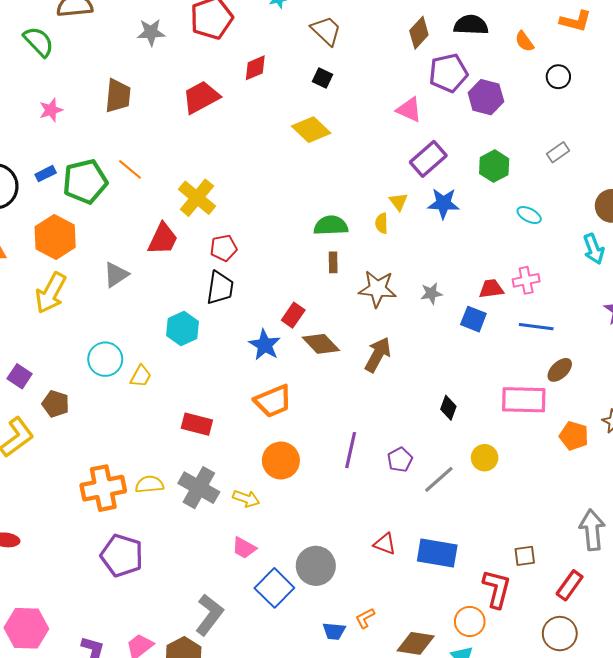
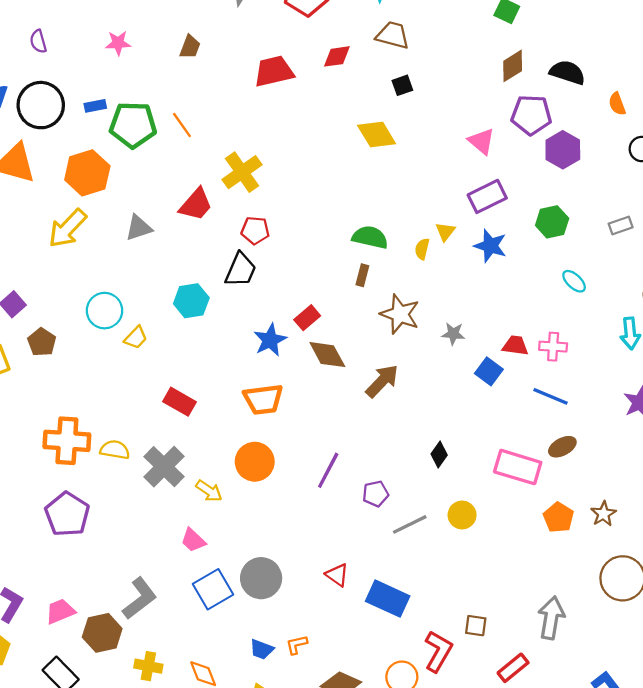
brown trapezoid: (326, 31) -> (393, 35), moved, turned -44
black square: (323, 78) -> (402, 85), turned 30
brown trapezoid: (118, 96) -> (190, 47), size x0.7

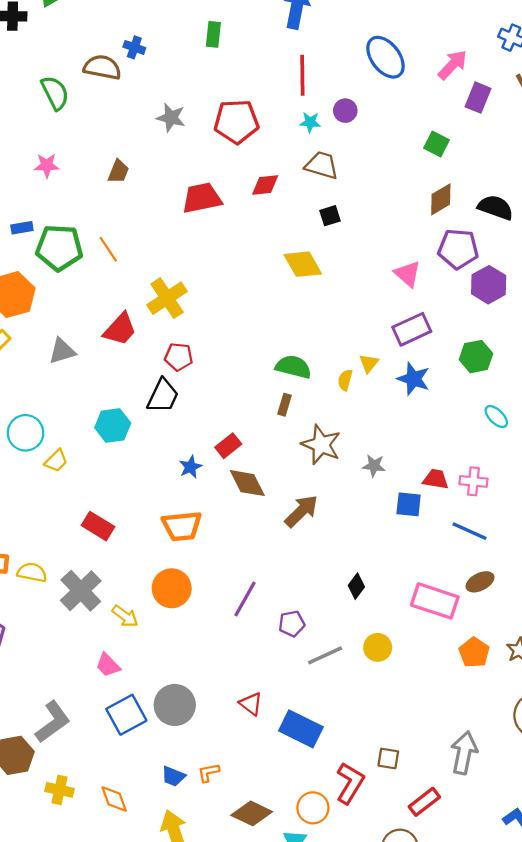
blue star: (270, 340) -> (190, 467), size x0.7
blue square: (489, 371) -> (409, 504), turned -32

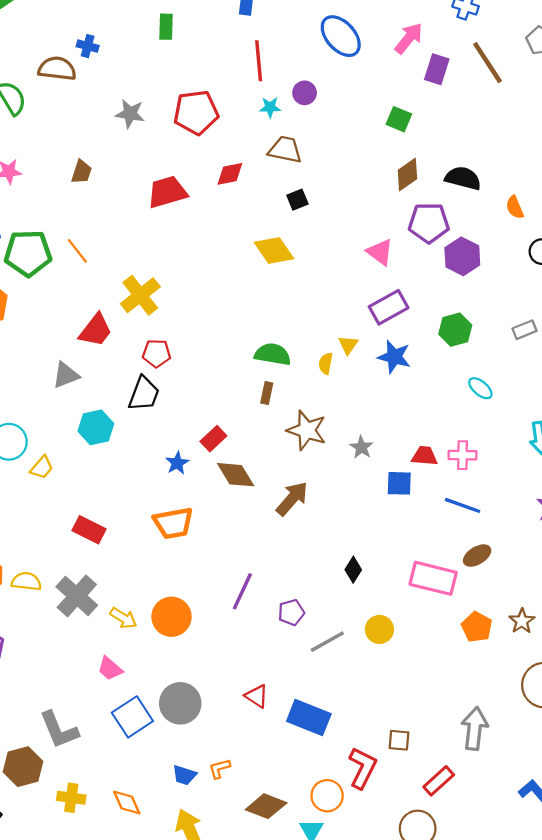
gray triangle: (62, 351) -> (66, 375), moved
gray star: (374, 466) -> (361, 447), turned 30
orange circle: (172, 588) -> (171, 617), moved
gray L-shape: (53, 722) -> (59, 730), turned 108

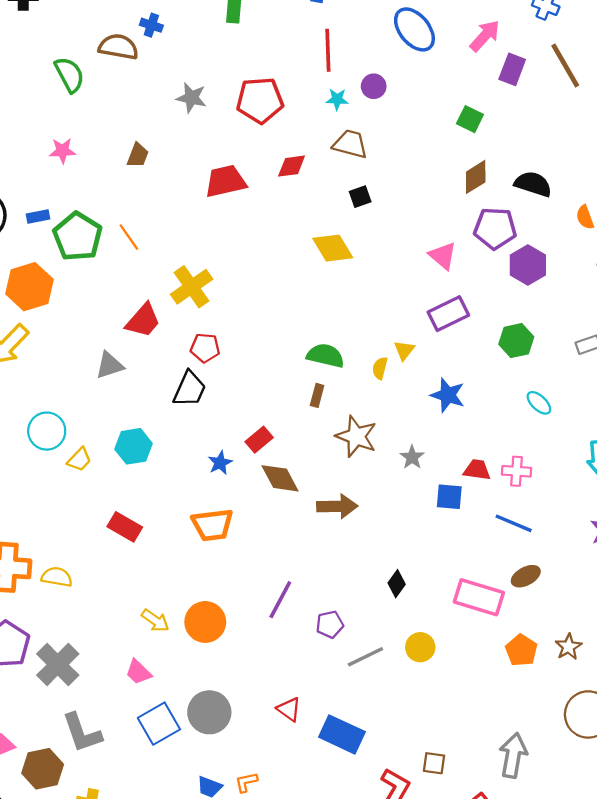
green pentagon: (28, 253) -> (78, 237), turned 30
blue star: (394, 357) -> (448, 395), moved
cyan hexagon: (96, 427) -> (133, 446), moved
brown arrow: (292, 499) -> (337, 506), turned 45
gray cross: (77, 596) -> (58, 665), moved

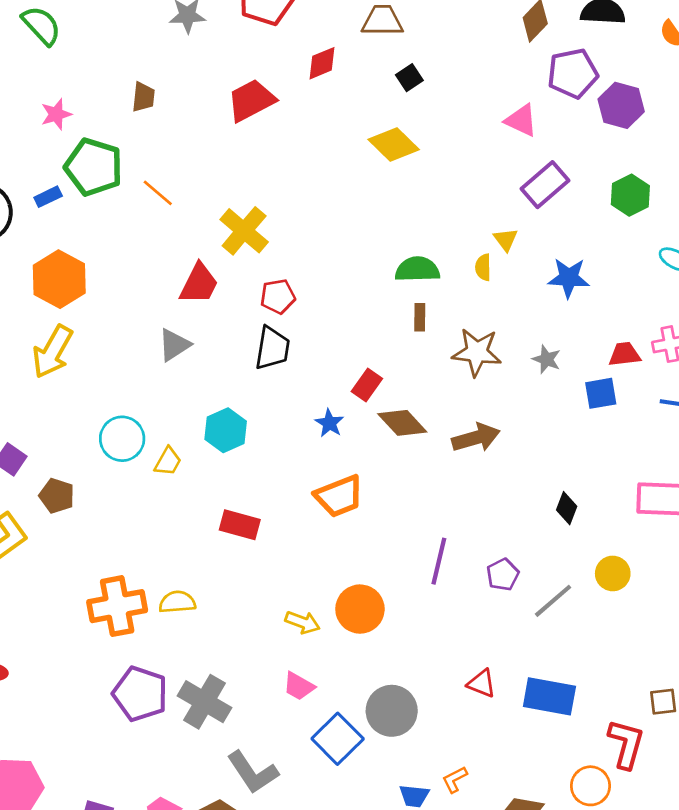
green pentagon: (78, 237) -> (94, 167), moved

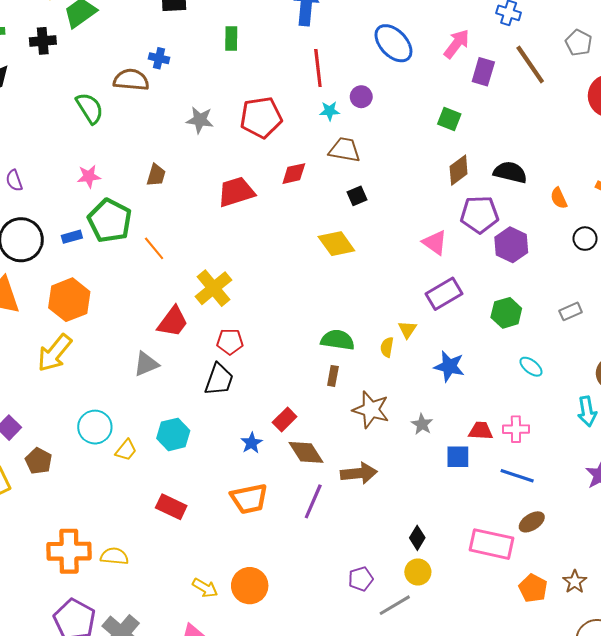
purple line: (439, 561) -> (313, 501), moved
yellow circle: (613, 573) -> (418, 572), moved

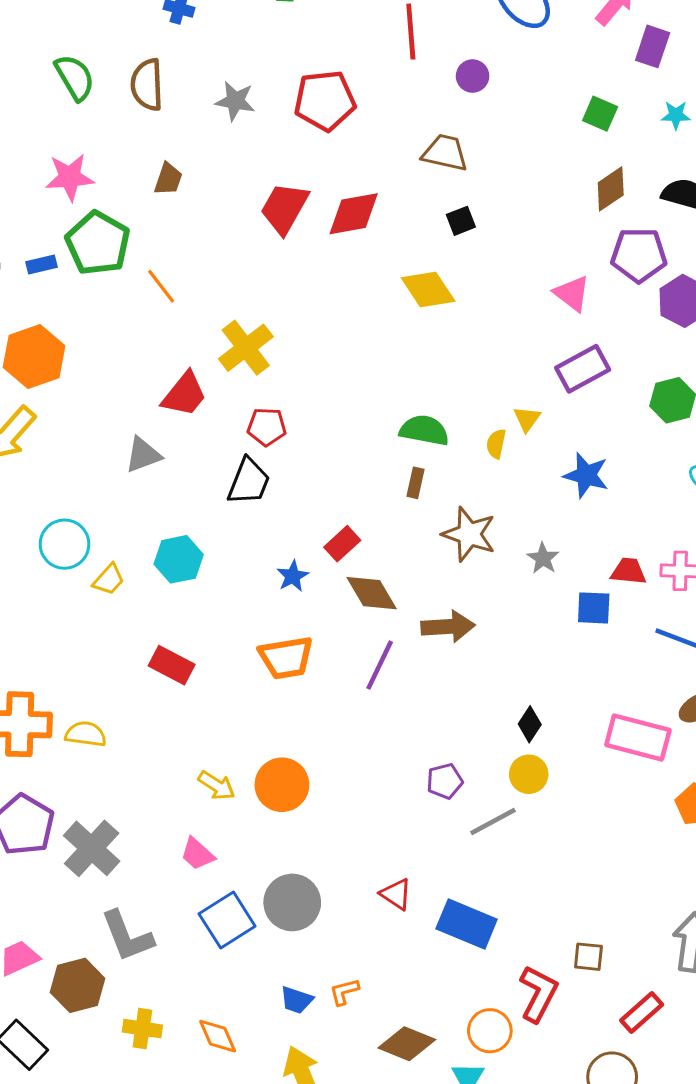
brown semicircle: (131, 80) -> (147, 85), moved, turned -100
cyan star: (330, 111) -> (676, 115), moved
red diamond: (294, 174) -> (354, 214), moved, size x1.4
pink star: (89, 176) -> (70, 177), size x1.4
red trapezoid: (236, 192) -> (284, 208), turned -45

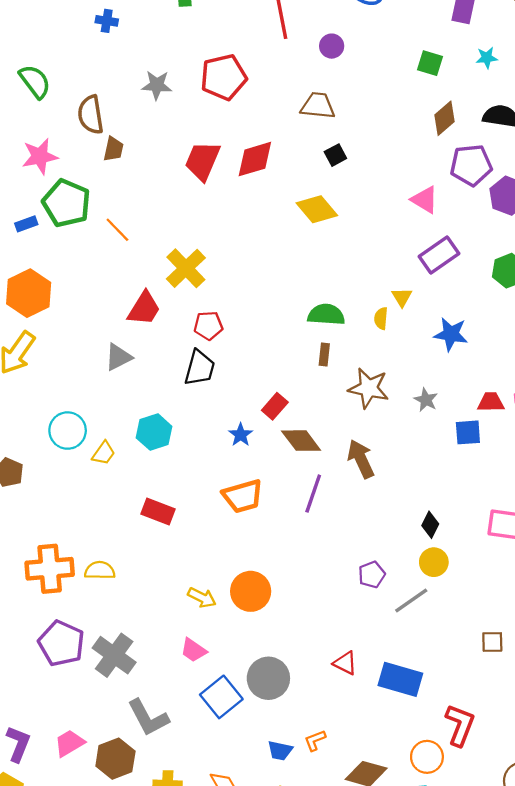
brown semicircle: (147, 85) -> (91, 115), moved
brown arrow: (448, 627) -> (361, 459), turned -105
brown square: (588, 957) -> (492, 642), moved

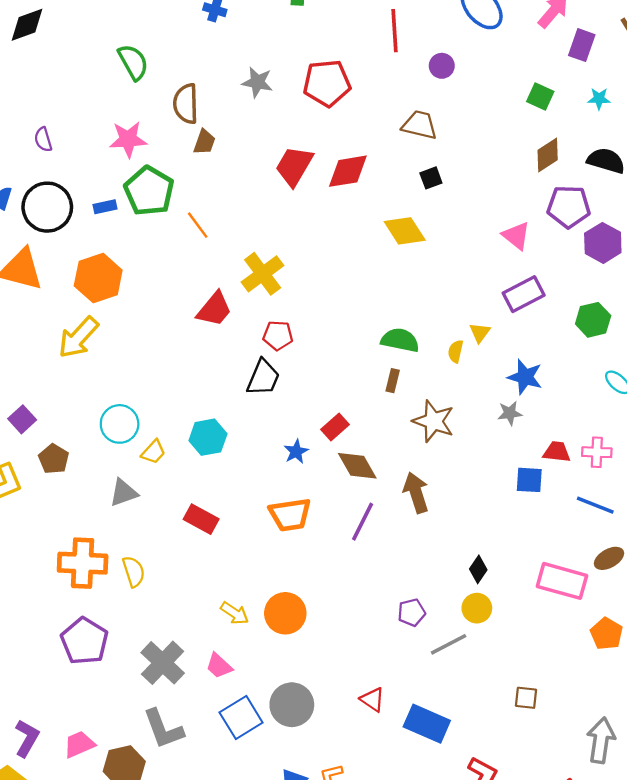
gray triangle: (118, 357) -> (124, 493), moved
gray star: (426, 400) -> (510, 413), moved, turned 30
yellow semicircle: (100, 570) -> (134, 572), turned 64
gray cross: (114, 655) -> (163, 663), moved

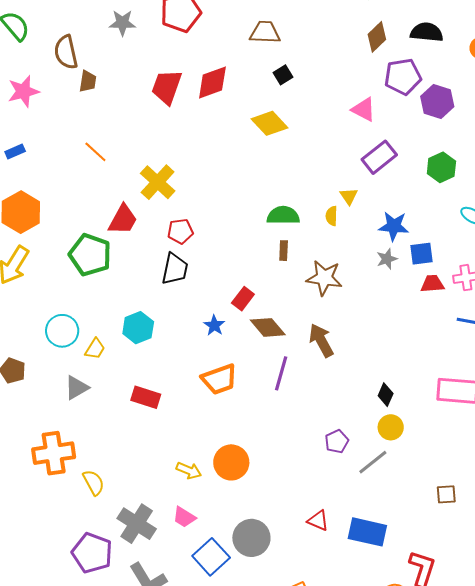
green pentagon: (149, 191) -> (90, 255), moved
blue square: (529, 480) -> (421, 254), moved
yellow semicircle: (134, 572) -> (94, 483), moved
purple pentagon: (84, 641) -> (92, 553), moved

